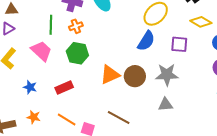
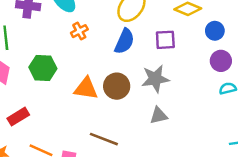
orange cross: (76, 26) -> (79, 31), moved
orange triangle: (110, 75) -> (86, 88), turned 40
red rectangle: (64, 88) -> (18, 117), moved

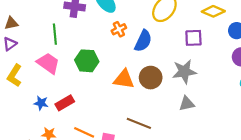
blue semicircle: (124, 41) -> (143, 41), moved

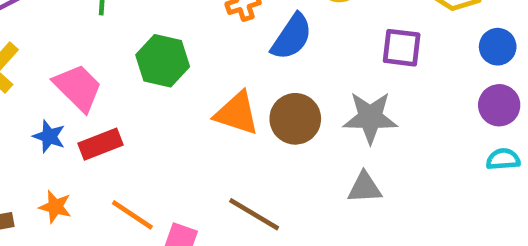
pink trapezoid: (48, 63) -> (78, 88), moved

